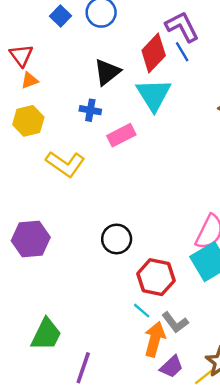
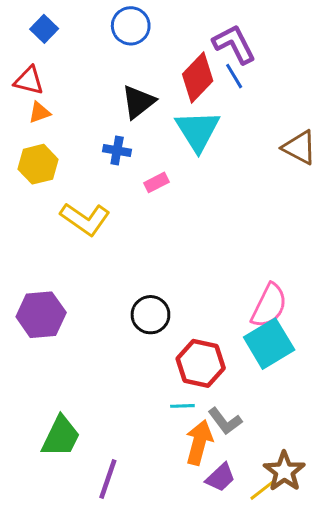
blue square: (61, 16) -> (44, 29), moved
red triangle: (21, 55) -> (29, 81), turned -40
pink rectangle: (121, 135) -> (157, 182), size x0.7
cyan line: (142, 311) -> (182, 406), turned -42

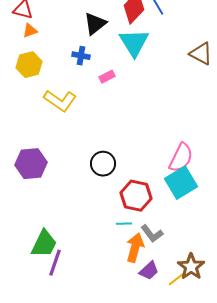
purple line: (108, 479) -> (55, 263), moved

